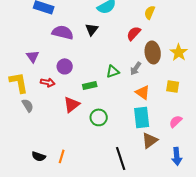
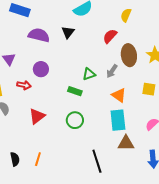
green rectangle: (90, 85) -> (75, 91), moved, turned 32
red triangle: (72, 104) -> (37, 116), moved
brown triangle: (150, 140) -> (126, 143), turned 36
black semicircle: (39, 156) -> (15, 159), turned -120

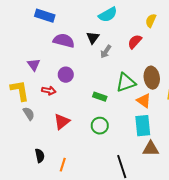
brown ellipse: (129, 55) -> (152, 78), moved
gray arrow: (112, 71) -> (106, 52), moved
green triangle: (89, 74) -> (126, 83), moved, size x1.5
black semicircle: (15, 159) -> (40, 156), moved

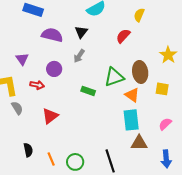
gray arrow: (106, 52) -> (79, 56), moved
green circle: (100, 126) -> (75, 162), moved
orange line: (63, 165) -> (51, 159), turned -40

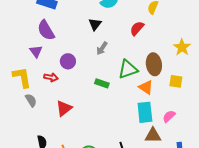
purple semicircle: (52, 35) -> (46, 30), moved, turned -135
gray arrow: (79, 56) -> (102, 48), moved
pink semicircle: (165, 124) -> (169, 116), moved

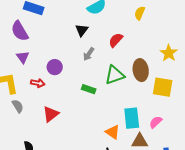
red semicircle: (137, 28) -> (116, 40), moved
purple semicircle: (46, 30) -> (20, 31), moved
yellow square: (176, 81) -> (163, 87), size x1.5
orange triangle: (146, 87) -> (113, 132), moved

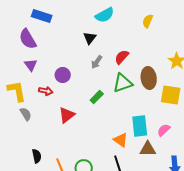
red semicircle: (116, 40) -> (122, 57), moved
green rectangle: (89, 89) -> (97, 97), turned -64
red triangle: (51, 114) -> (67, 115), moved

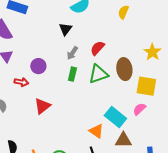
green rectangle: (97, 97) -> (72, 74), moved, turned -32
cyan rectangle: (140, 126) -> (115, 117), turned -45
pink semicircle: (164, 130) -> (139, 109), moved

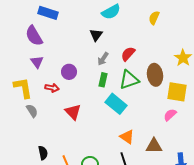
red triangle: (42, 106) -> (73, 112), turned -36
cyan rectangle: (115, 117) -> (116, 104), moved

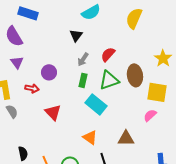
yellow semicircle: (154, 18) -> (134, 18), size x1.5
orange triangle: (127, 137) -> (90, 137), moved
brown triangle: (154, 146) -> (126, 138), moved

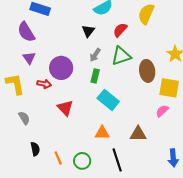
red semicircle: (108, 54) -> (120, 30), moved
purple circle: (49, 72) -> (61, 68), size x1.5
green triangle: (109, 80) -> (121, 56), moved
gray semicircle: (12, 111) -> (24, 118), moved
orange triangle: (90, 137) -> (102, 133), turned -35

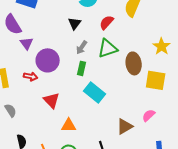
purple triangle: (29, 58) -> (27, 43), moved
pink semicircle: (162, 111) -> (149, 115), moved
orange triangle: (102, 133) -> (69, 125), moved
brown triangle: (138, 134) -> (125, 126), turned -30

